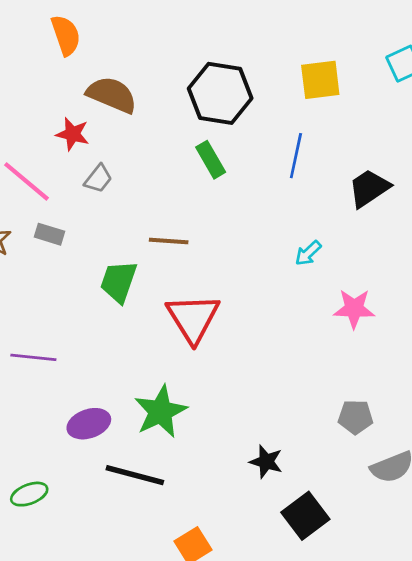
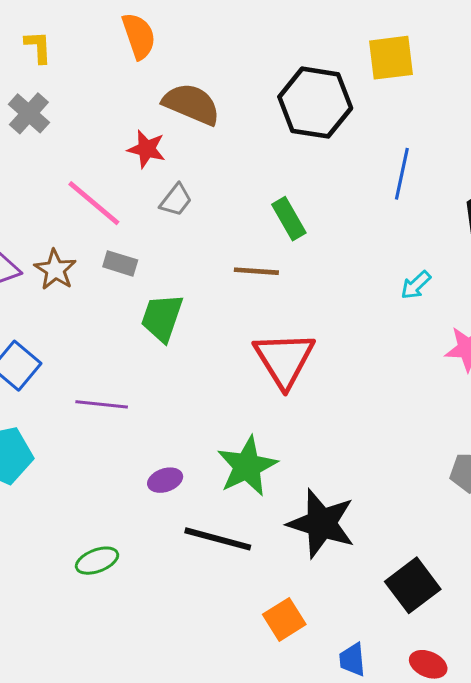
yellow square: (320, 80) -> (391, 58), moved
green rectangle: (211, 160) -> (289, 219), moved
green trapezoid: (119, 282) -> (162, 318), moved
purple ellipse: (89, 424) -> (165, 480), size x0.7
black star: (266, 462) -> (321, 523), moved, size x1.8

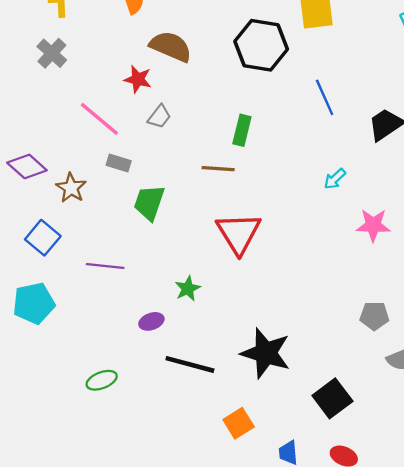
blue line: (402, 174) -> (325, 97), turned -36
green rectangle: (289, 219) -> (242, 130), turned 44
brown star: (55, 270) -> (71, 188), moved
green star: (247, 466) -> (188, 289), moved, size x0.6

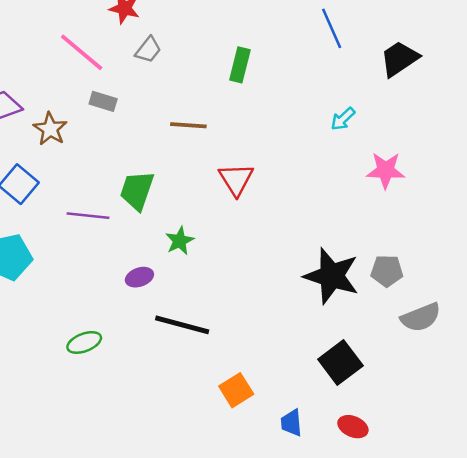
brown line: (218, 169) -> (188, 125), moved
green trapezoid: (149, 203) -> (137, 190), moved
red triangle: (239, 233) -> (236, 179), size x0.7
black star: (266, 353) -> (332, 276), moved

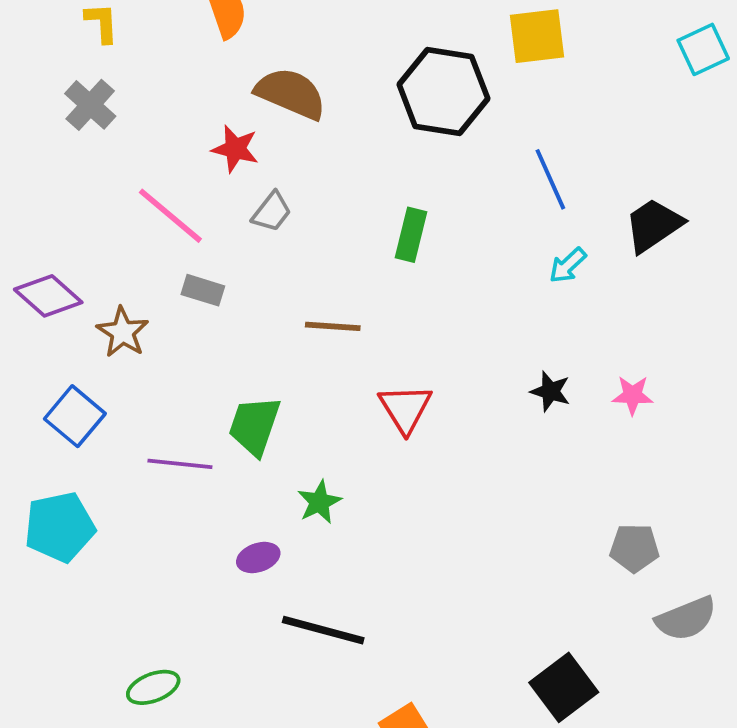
cyan arrow: (343, 119) -> (568, 265), moved
pink star: (386, 170) -> (633, 395), size x0.7
black star: (332, 276) -> (550, 391), moved, size x0.5
green ellipse: (84, 342) -> (153, 687), moved

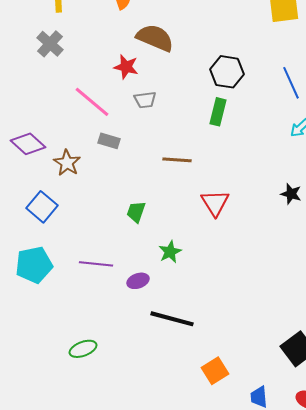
black hexagon: (443, 92) -> (227, 72), moved, size x0.7
gray trapezoid: (272, 212) -> (145, 100), turned 45
green trapezoid: (254, 426) -> (136, 212), size x0.7
purple line: (180, 464) -> (96, 264), moved

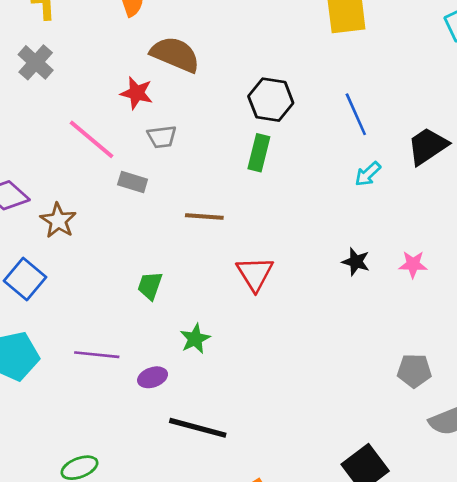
gray rectangle: (109, 141) -> (133, 182), moved

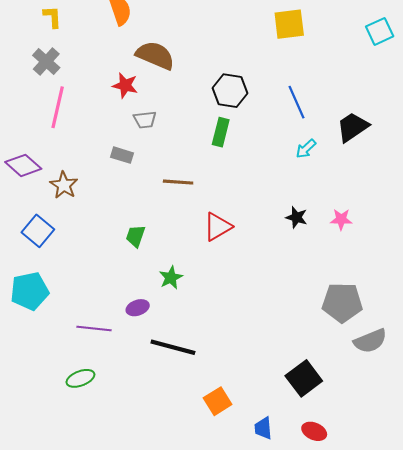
pink line: (91, 139) -> (58, 107), moved, turned 63
red triangle: (255, 274) -> (218, 227), turned 32
purple line: (97, 355) -> (94, 328), moved
gray pentagon: (414, 371) -> (342, 303), size x1.5

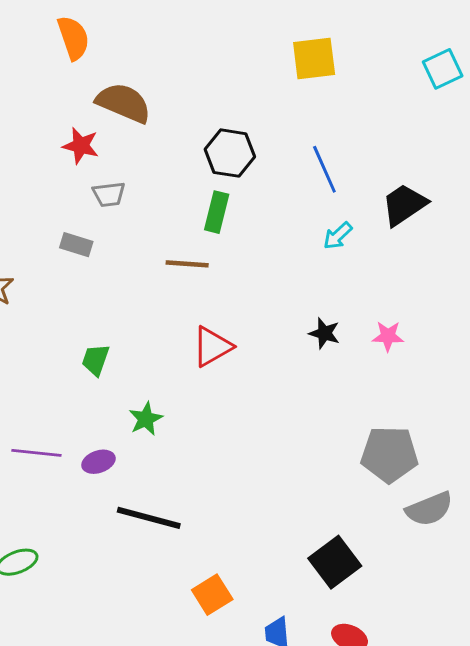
brown line: (178, 182) -> (187, 264), moved
purple line: (94, 328) -> (36, 453), moved

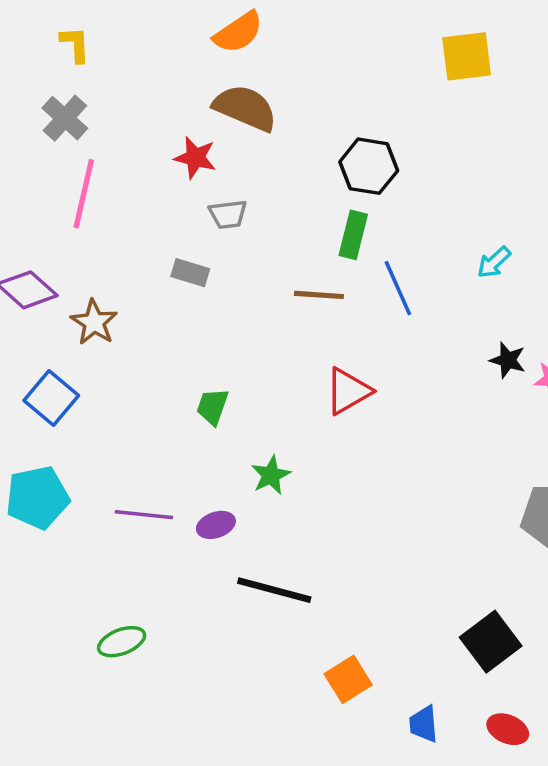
orange semicircle: (73, 38) -> (238, 32), moved, turned 75
blue line: (324, 169) -> (398, 288), moved
black star: (324, 333) -> (508, 360), moved

